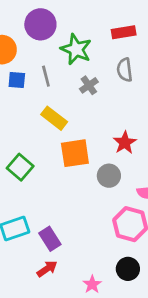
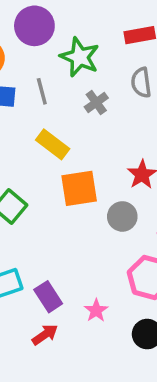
pink star: (92, 284) -> (96, 310), moved

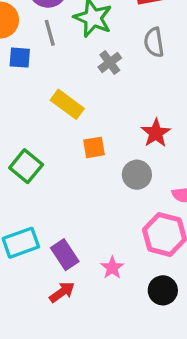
gray line: (42, 91) -> (50, 33), moved
orange square: (79, 188) -> (94, 147), size x0.6

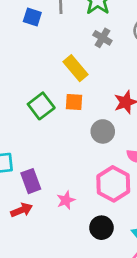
gray cross: (110, 62) -> (102, 38), turned -36
yellow rectangle: (67, 104) -> (76, 68), moved
green square: (26, 166) -> (41, 106), moved

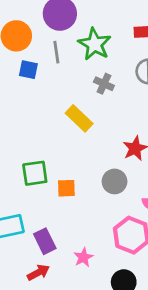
orange square: (74, 102) -> (66, 188), moved
green square: (41, 106) -> (35, 173), moved, turned 35

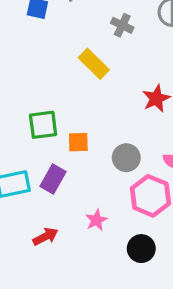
gray circle: (115, 181) -> (126, 158), moved
purple rectangle: (45, 241) -> (53, 179), moved, turned 55

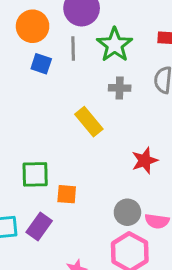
gray cross: (122, 25) -> (120, 88), turned -30
gray circle: (126, 158) -> (127, 212), moved

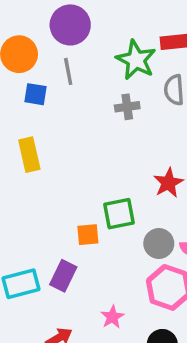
green star: (115, 45) -> (136, 60), moved
yellow rectangle: (89, 122) -> (29, 155), moved, turned 36
green square: (35, 174) -> (119, 214), moved

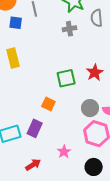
green square: (119, 214) -> (66, 78), moved
orange square: (88, 235) -> (48, 104), turned 32

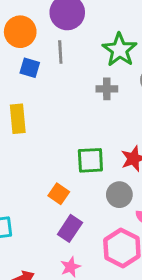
gray circle: (90, 108) -> (119, 195), moved
purple rectangle: (35, 128) -> (70, 228), moved

